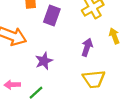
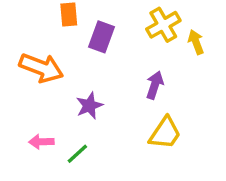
yellow arrow: (114, 36) -> (196, 42), moved
yellow trapezoid: (94, 79) -> (165, 133), turned -50

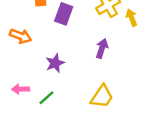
orange arrow: (41, 68) -> (21, 36), size x0.7
yellow trapezoid: (165, 133) -> (102, 96), moved

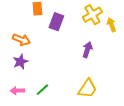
purple star: (55, 63) -> (20, 62), moved
pink arrow: (21, 89) -> (17, 91), moved

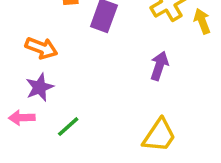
green line: (42, 90) -> (68, 127), moved
pink arrow: (17, 91) -> (22, 118), moved

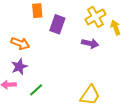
purple arrow: (159, 66) -> (90, 43), moved, turned 84

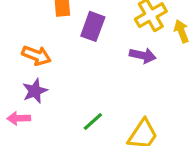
green line: (36, 90) -> (93, 122), moved

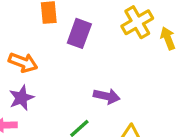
purple arrow: (143, 55) -> (107, 96), moved

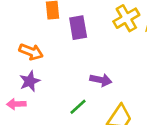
purple rectangle: (79, 33) -> (78, 28), turned -30

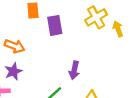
purple arrow: (101, 80) -> (74, 70), turned 90

